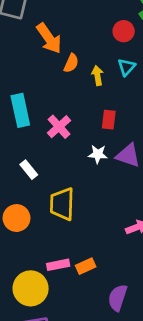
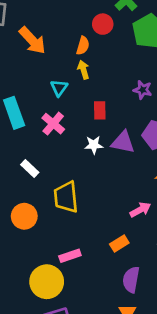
orange semicircle: (71, 63) -> (83, 46), moved
cyan triangle: (126, 67) -> (59, 88), moved
orange rectangle: (86, 266) -> (119, 244), moved

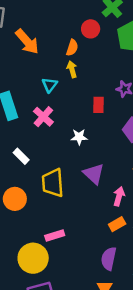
red rectangle: (100, 110) -> (99, 105), moved
purple triangle: (123, 142) -> (94, 174), moved, turned 30
pink arrow: (140, 210) -> (119, 196), turned -48
orange rectangle: (119, 244) -> (117, 224), moved

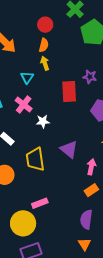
red circle: (91, 29) -> (45, 25), moved
red rectangle: (99, 105) -> (69, 91), size x1.5
white star: (79, 137) -> (43, 121), moved

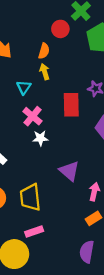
red circle: (45, 25) -> (60, 29), moved
pink cross: (24, 104) -> (33, 116), moved
yellow trapezoid: (35, 159) -> (30, 197), moved

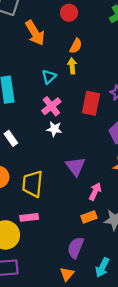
red circle: (60, 29) -> (69, 13), moved

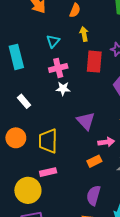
yellow arrow: (72, 66) -> (84, 34), moved
pink cross: (51, 106) -> (58, 68), turned 30
pink arrow: (95, 191) -> (106, 142), turned 63
orange rectangle: (89, 217) -> (94, 161), moved

